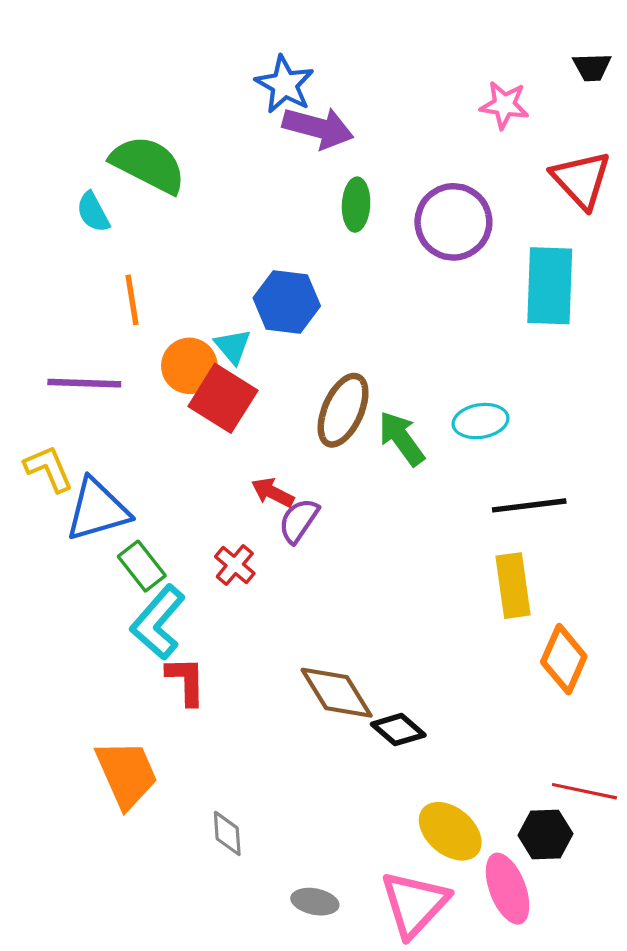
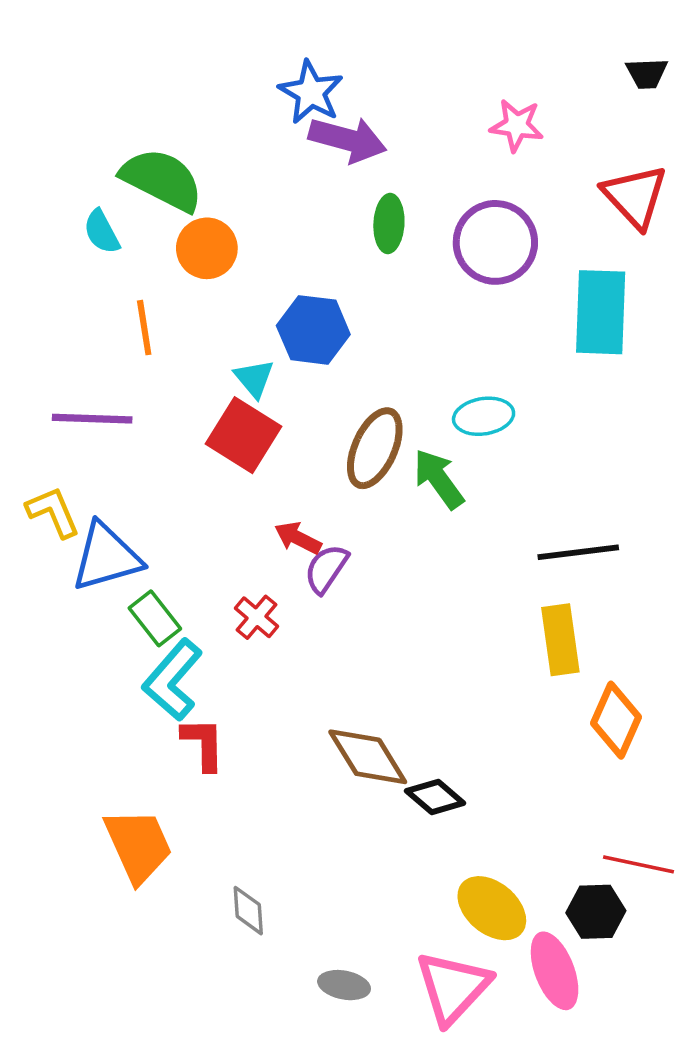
pink star: (504, 105) -> (517, 125), moved
orange circle: (189, 366) -> (207, 248), moved
cyan ellipse: (481, 421) -> (484, 416), moved

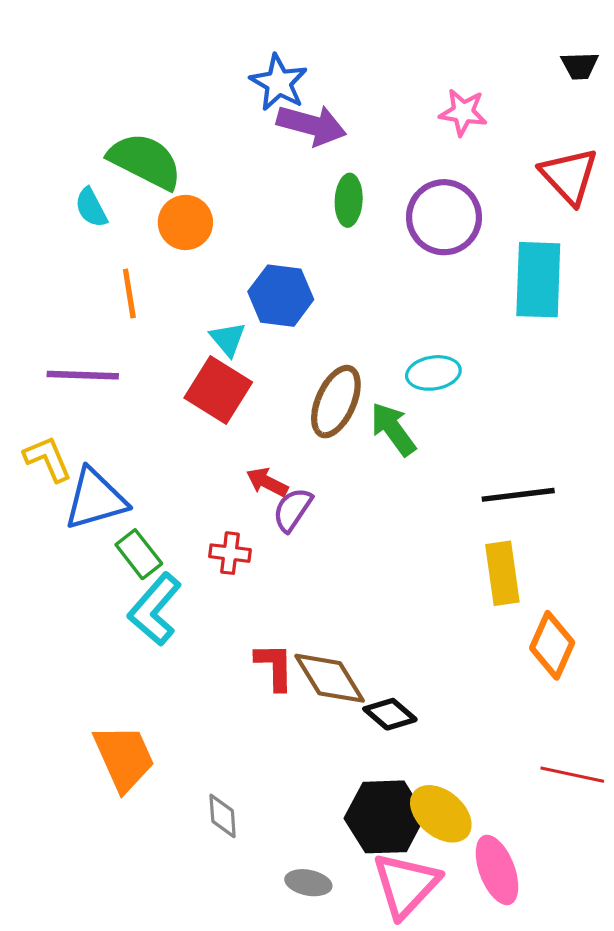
red cross: (257, 617) -> (230, 553), turned -33
red L-shape: (203, 744) -> (274, 667), moved
black hexagon: (596, 912) -> (385, 817), moved, size x1.5

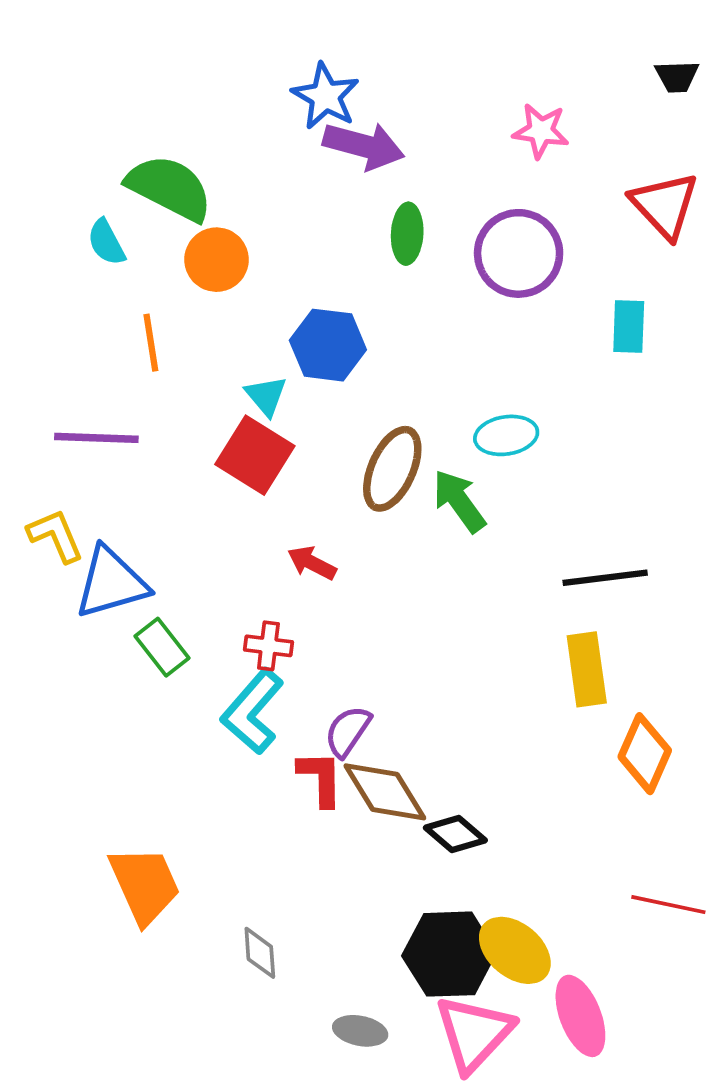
cyan rectangle: (538, 280) -> (629, 326), size x0.6
purple semicircle: (292, 510) -> (348, 731), moved
cyan L-shape: (155, 609) -> (252, 711), moved

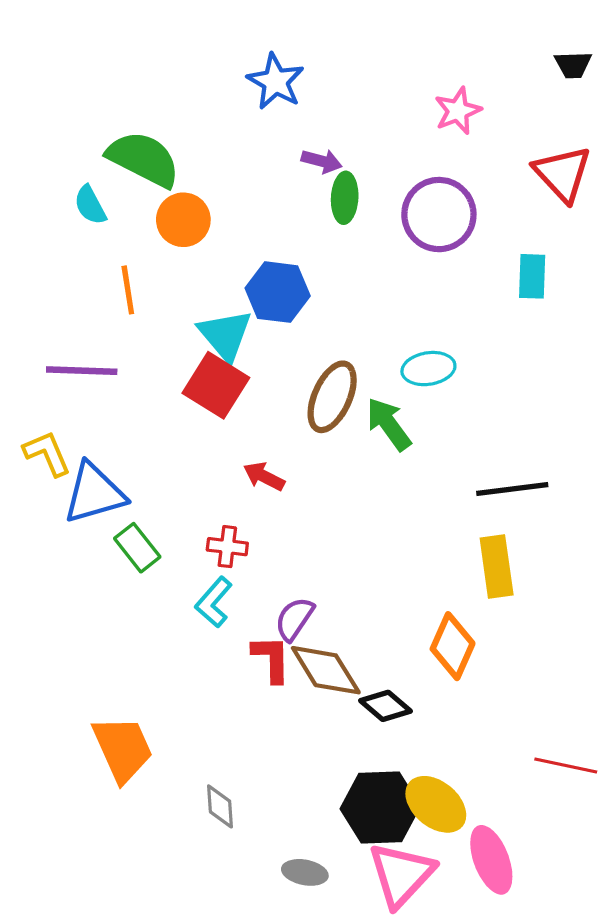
pink star: (541, 131) -> (458, 111), turned -30
purple arrow: (364, 146) -> (322, 161), moved, size x0.6
cyan triangle: (266, 396) -> (225, 335), size x1.5
cyan L-shape: (252, 711) -> (214, 602), size x0.7
orange diamond: (645, 754) -> (453, 646), moved

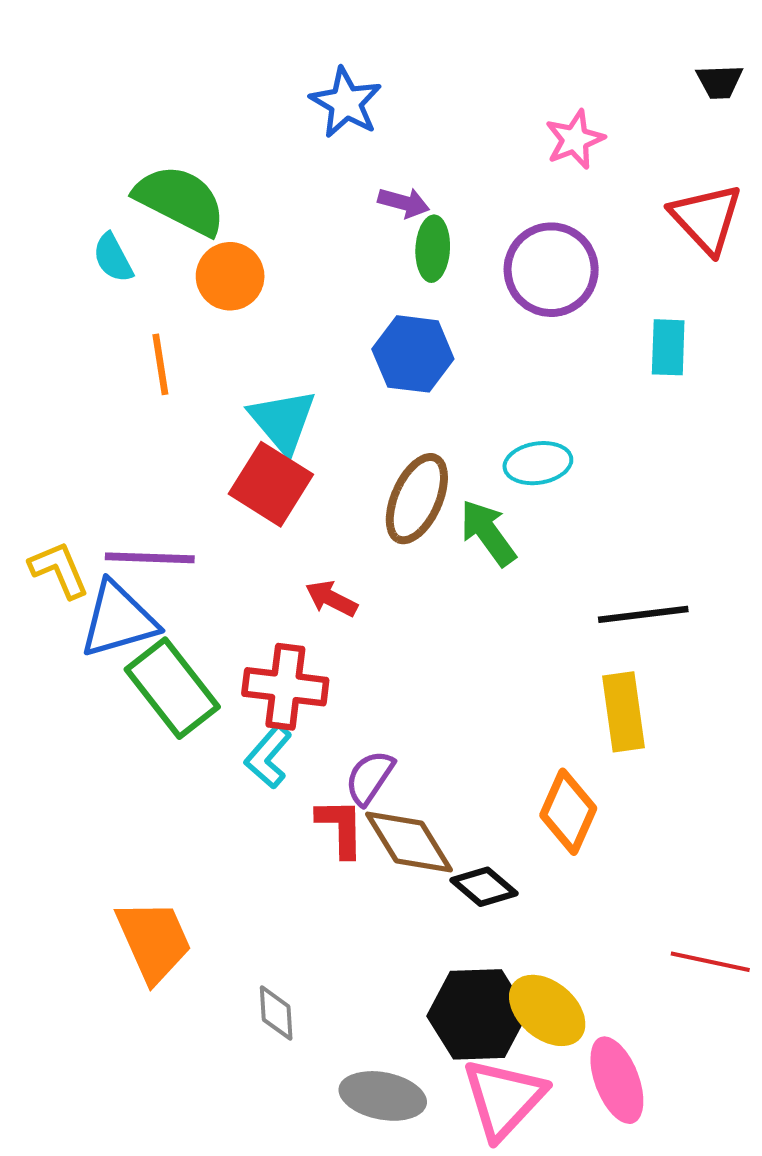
blue hexagon: (278, 292) -> (413, 354), moved
purple line: (82, 371) -> (150, 558), moved
red cross: (227, 547) -> (285, 687), size x1.6
green rectangle: (137, 548) -> (172, 688), size x1.6
gray ellipse: (305, 872) -> (383, 1096), size x1.5

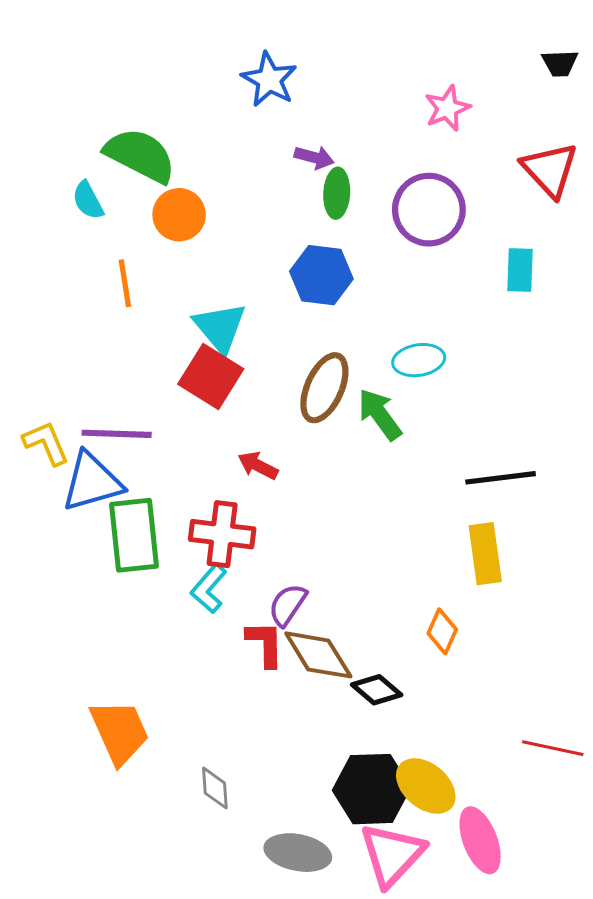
green rectangle: (172, 688) -> (134, 535), turned 32
orange diamond: (568, 812) -> (442, 631), size x0.7

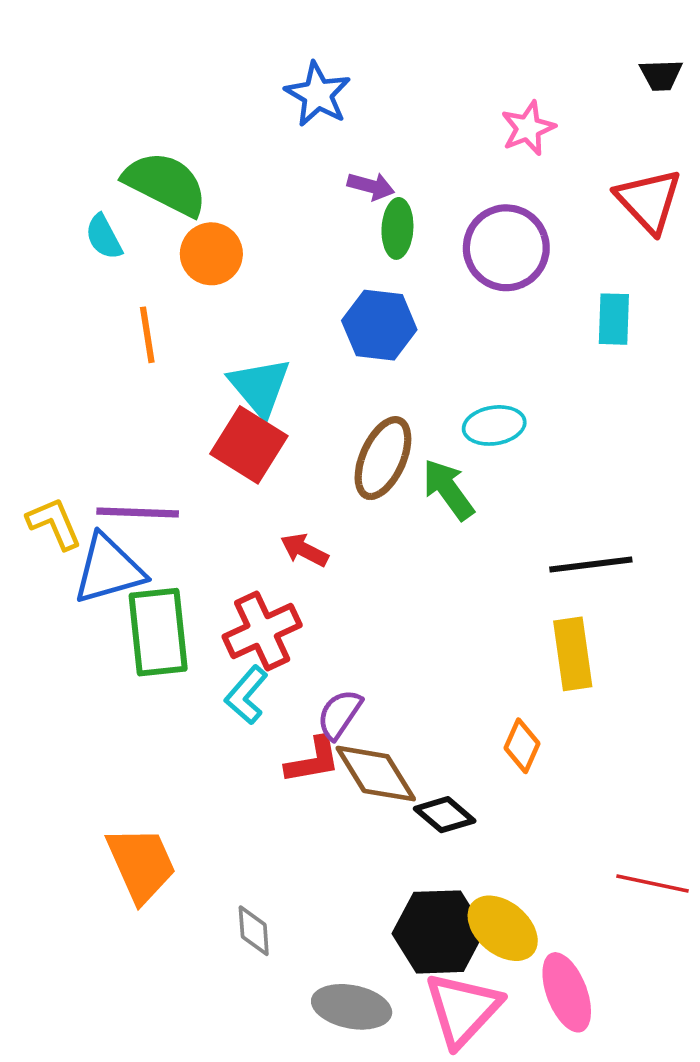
red cross: (222, 534) -> (262, 631), turned -32
red L-shape: (265, 644) -> (313, 760), turned 81

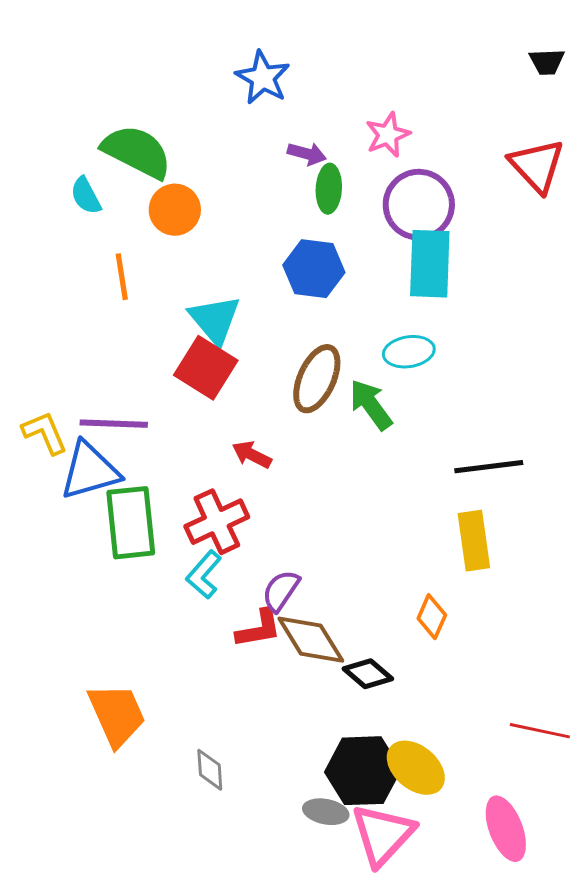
pink star: (528, 128) -> (388, 135), moved
cyan rectangle: (614, 319) -> (430, 264), moved, size x1.6
pink ellipse: (567, 992) -> (506, 829), moved
gray ellipse: (352, 1007) -> (326, 812), moved, size x0.7

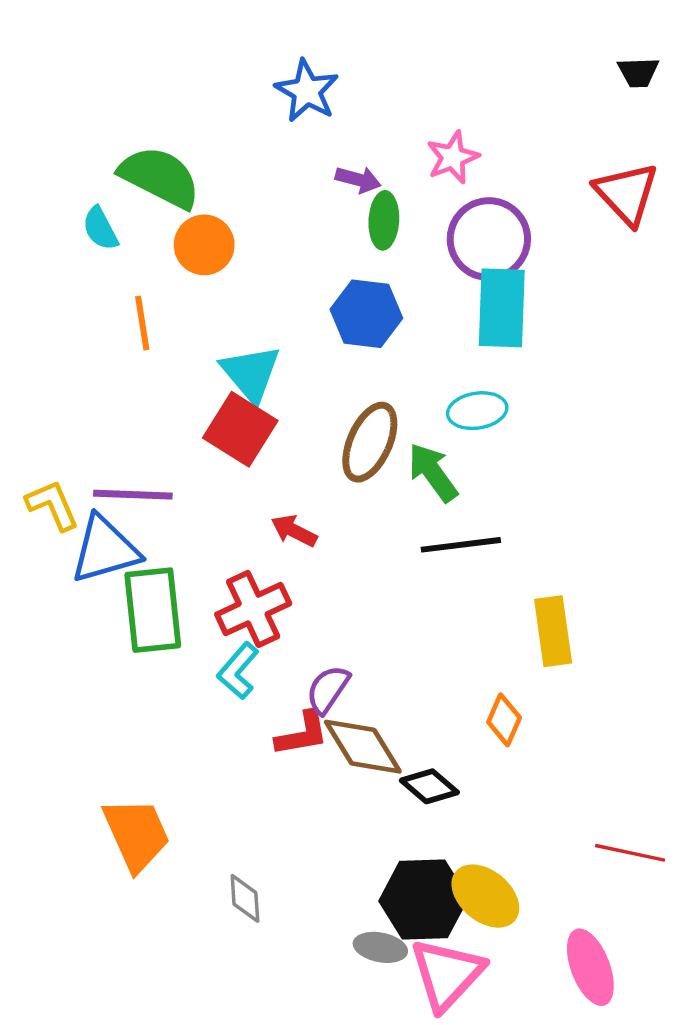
black line: (489, 467) -> (461, 545), moved

